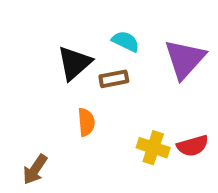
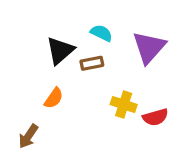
orange semicircle: (86, 122) -> (54, 98), moved, turned 40
yellow cross: (153, 148) -> (124, 105), moved

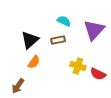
black triangle: (60, 50) -> (30, 40), moved
red semicircle: (155, 117) -> (98, 74), turned 42

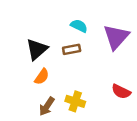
yellow cross: (78, 66) -> (75, 101), moved
brown arrow: (18, 86) -> (47, 106), moved

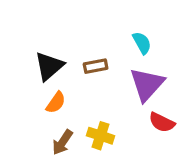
cyan semicircle: (79, 26) -> (142, 43), moved, turned 35
purple triangle: (116, 37) -> (147, 84), moved

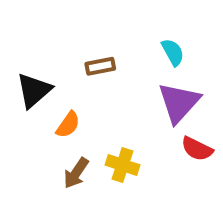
black triangle: (49, 66) -> (34, 90), moved
brown rectangle: (96, 66) -> (100, 66), moved

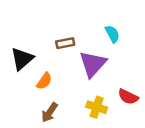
purple triangle: (179, 103) -> (93, 64), moved
yellow cross: (122, 165) -> (97, 107), moved

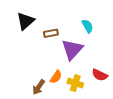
black triangle: (22, 59) -> (25, 21), moved
orange semicircle: (44, 81) -> (56, 77), moved

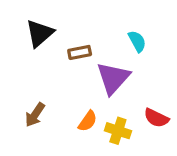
brown arrow: (39, 87) -> (35, 115), moved

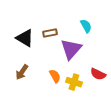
black triangle: (40, 33) -> (25, 38), moved, turned -48
orange semicircle: (88, 121) -> (55, 76), turned -64

